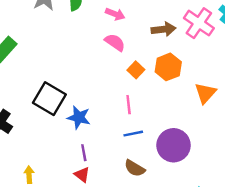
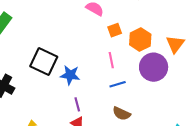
orange hexagon: (168, 67) -> (140, 40), moved
orange square: (136, 70) -> (115, 30), turned 32
purple circle: (174, 145) -> (154, 67), moved

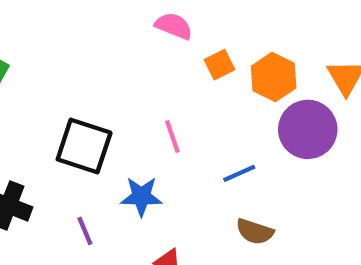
pink line: (111, 60) -> (172, 137), moved
blue star: (70, 75) -> (141, 196), moved
purple line: (77, 104) -> (85, 231), moved

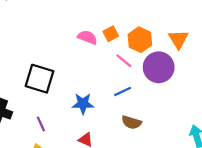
pink semicircle: (174, 26) -> (87, 37), moved
pink line: (172, 137) -> (124, 61), moved, turned -30
blue star: (141, 196) -> (83, 104), moved

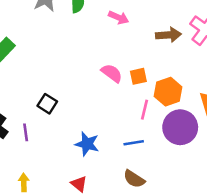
pink line: (124, 61) -> (144, 110), turned 48
black square: (39, 79) -> (47, 104), size x0.6
purple line: (41, 124) -> (26, 132), moved

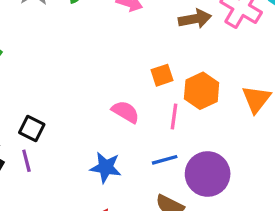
pink semicircle: (112, 73) -> (125, 112), moved
black square: (47, 104) -> (32, 129), moved
purple circle: (180, 127) -> (208, 174), moved

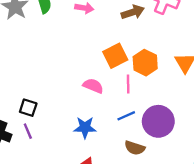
orange square: (162, 75) -> (115, 56), size x1.5

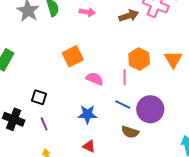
orange square: (115, 56) -> (73, 56), moved
blue line: (126, 116) -> (123, 104), turned 49
purple line: (28, 131) -> (44, 124), moved

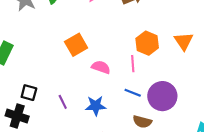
black square: (39, 97) -> (29, 93), moved
purple line: (44, 124) -> (63, 102), moved

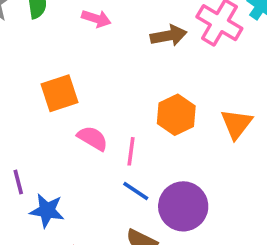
pink line: (133, 64) -> (131, 151), moved
blue star: (96, 106) -> (47, 211), moved

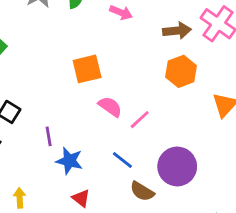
orange hexagon: (176, 115) -> (181, 71), moved
pink line: (131, 151) -> (140, 120), turned 35
blue line: (136, 191) -> (122, 160), moved

